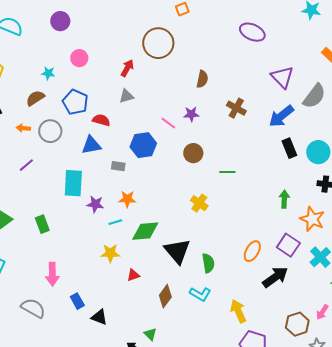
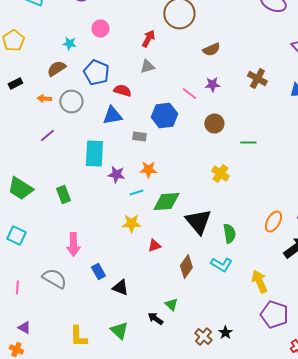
brown semicircle: (202, 79) -> (211, 50), moved, turned 54

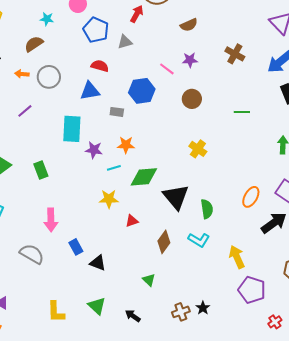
red arrow: (148, 38) -> (137, 14), moved
blue pentagon: (96, 72) -> (96, 30), moved
green line: (248, 142) -> (242, 112), moved
black arrow: (155, 318) -> (133, 316), moved
brown cross: (203, 336) -> (181, 312), turned 30

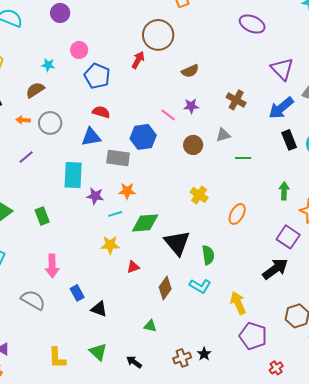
gray triangle: (125, 42) -> (223, 135), moved
gray rectangle: (117, 112) -> (118, 158), size x1.6
orange ellipse: (251, 197) -> (237, 214), moved
green triangle: (149, 280) -> (150, 326), turned -32

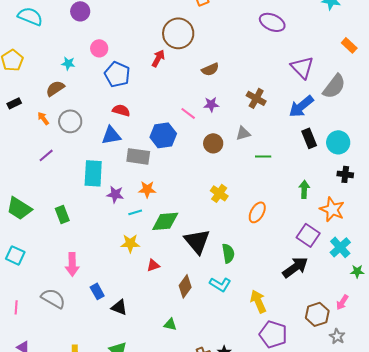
orange arrow: (23, 120) -> (43, 118), turned 48

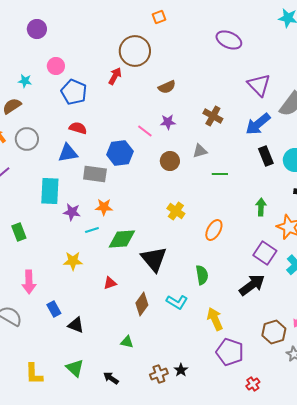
yellow star: (130, 243) -> (73, 261), moved
green semicircle: (228, 253) -> (202, 275), moved

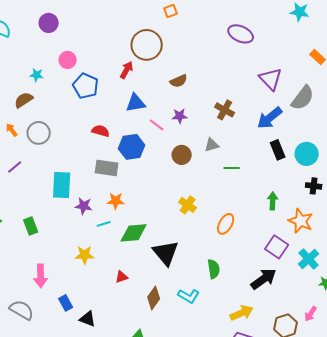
red semicircle: (78, 128) -> (101, 131), moved
blue triangle: (68, 153) -> (136, 103), moved
yellow arrow: (215, 319) -> (242, 313), moved, turned 90

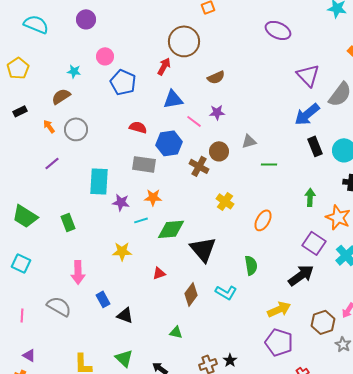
brown cross: (225, 110) -> (199, 166), moved

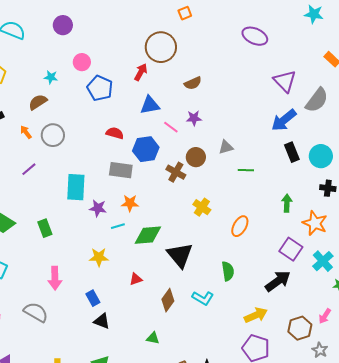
blue rectangle: (103, 299) -> (93, 298), moved

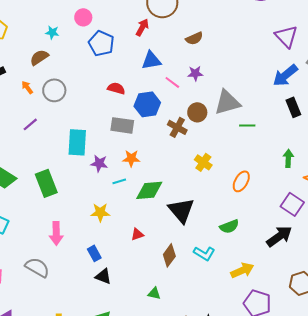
gray triangle: (226, 147) -> (227, 102), size x1.8
green rectangle: (45, 228) -> (46, 183), size x1.5
green semicircle: (228, 271) -> (229, 226), turned 78
yellow arrow: (256, 315) -> (242, 270), moved

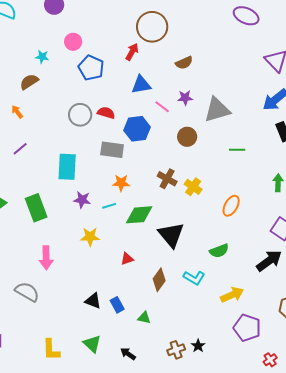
gray circle: (54, 90) -> (80, 115), moved
gray triangle: (227, 102) -> (217, 110), moved
brown cross: (177, 127) -> (167, 179), moved
purple star: (99, 163) -> (82, 200), moved
blue rectangle: (94, 253) -> (117, 305), moved

